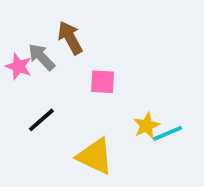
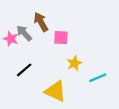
pink square: (103, 82) -> (61, 38), moved
yellow star: (146, 126) -> (74, 63), moved

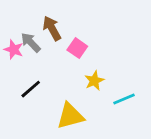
pink square: (61, 38) -> (77, 48), turned 32
yellow triangle: (55, 91) -> (70, 116), turned -40

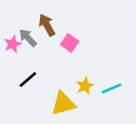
pink star: (14, 49) -> (13, 44), turned 30
yellow star: (94, 81) -> (85, 86), moved

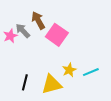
pink square: (70, 43) -> (57, 35), size x1.5
black line: (28, 80) -> (25, 82), moved, turned -35

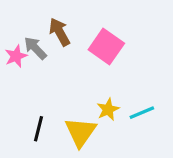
pink square: (57, 35) -> (106, 46), moved
yellow triangle: (52, 84) -> (81, 132), turned -40

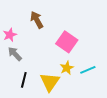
pink square: (106, 46) -> (67, 42), moved
gray arrow: (35, 48) -> (15, 54), moved

